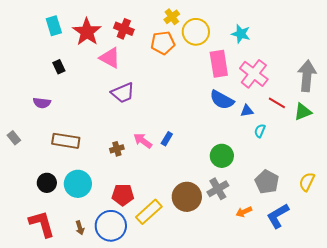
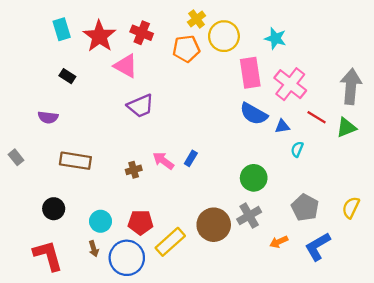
black rectangle: (59, 67) -> (67, 76), turned -32
cyan circle: (78, 184) -> (101, 221), moved, size x0.7
brown arrow: (80, 228) -> (94, 249), moved

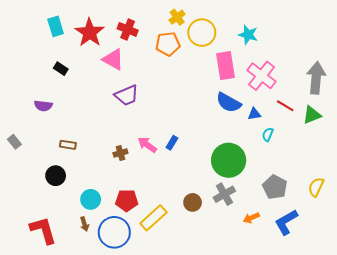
brown rectangle: (75, 161) -> (68, 145), size x0.6
green circle: (254, 178) -> (229, 160), size x1.4
black circle: (54, 209) -> (56, 176), moved
brown circle: (214, 225) -> (193, 202), size x0.6

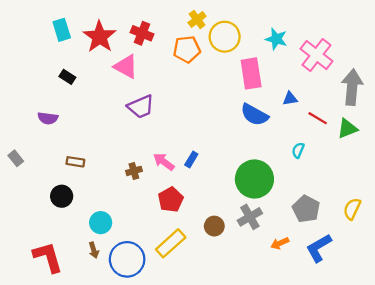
pink cross: (262, 76) -> (316, 55), moved
blue triangle: (254, 114) -> (290, 99), moved
red pentagon: (127, 200) -> (171, 200), moved, turned -30

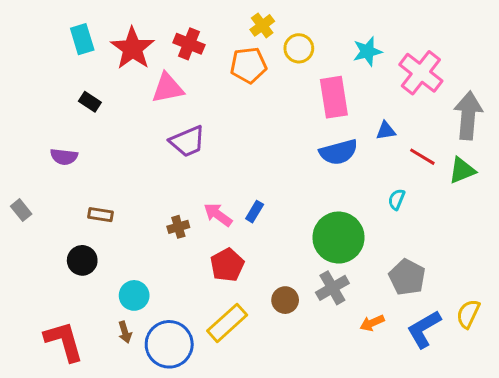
yellow circle: (225, 37) -> (299, 48), size x0.7
cyan star: (276, 39) -> (367, 51), turned -30
pink triangle: (126, 67) -> (168, 88), turned -40
blue semicircle: (254, 115) -> (338, 152), turned -44
yellow semicircle: (352, 209) -> (468, 314), moved

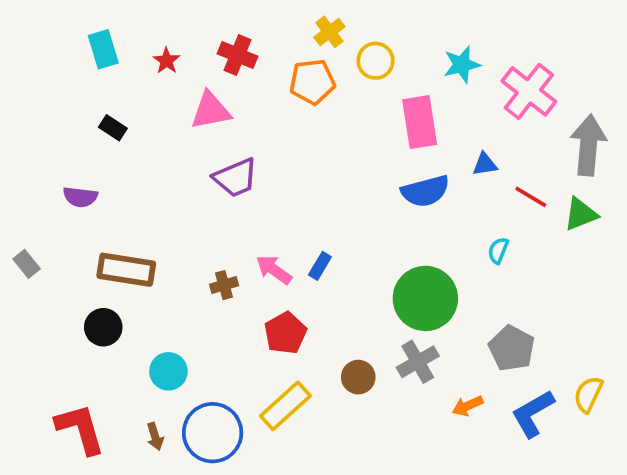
red star: (133, 48) -> (167, 61), size x0.5
brown rectangle: (101, 215) -> (126, 270), size x1.8
brown arrow: (125, 332) -> (155, 437), moved

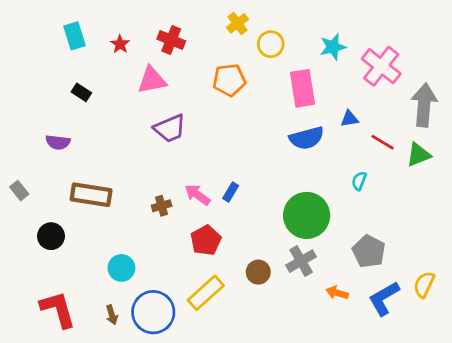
orange pentagon: (312, 82) -> (229, 80), moved
black circle: (103, 327) -> (51, 236), moved
orange arrow: (468, 406) -> (337, 293), turned 40

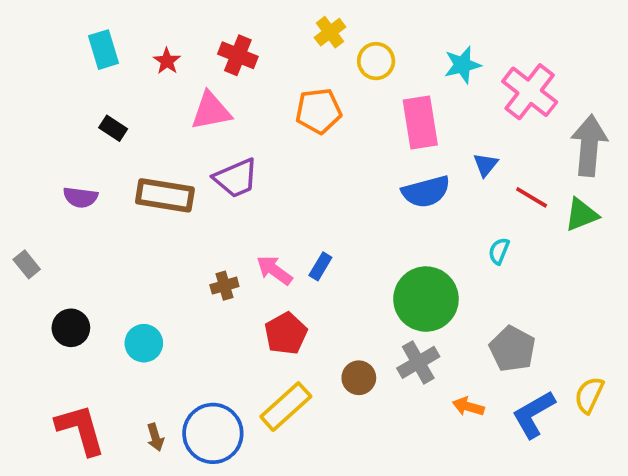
blue triangle: (349, 119) -> (485, 165), turned -42
brown rectangle: (91, 195) -> (165, 195), moved
cyan circle: (121, 268) -> (144, 343), moved

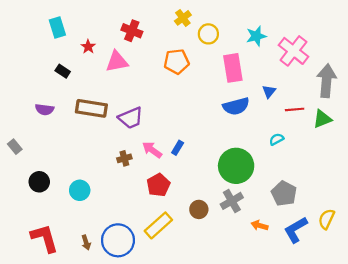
red star: (167, 61) -> (88, 47), moved
purple trapezoid: (236, 178) -> (131, 118), moved
red line: (532, 197) -> (295, 109), turned -36
cyan semicircle: (499, 251) -> (276, 139), turned 40

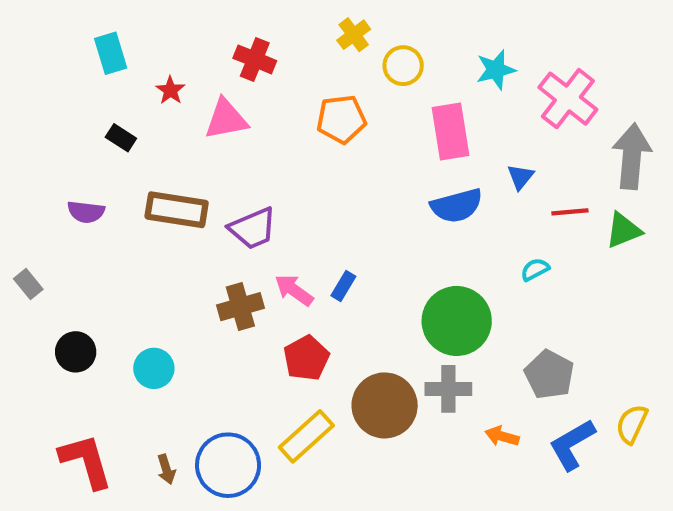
brown cross: (124, 158) -> (240, 307), size x1.5
gray cross: (232, 201) -> (448, 389), turned 30
brown circle: (199, 209) -> (385, 405), size x1.8

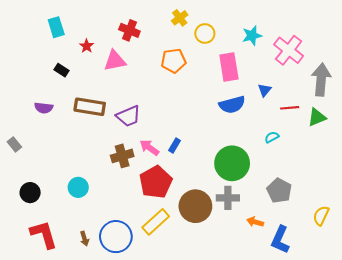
black circle: (76, 352) -> (30, 193), moved
red pentagon: (306, 358) -> (156, 182), size x1.4
blue L-shape: (572, 445) -> (280, 240), moved, turned -36

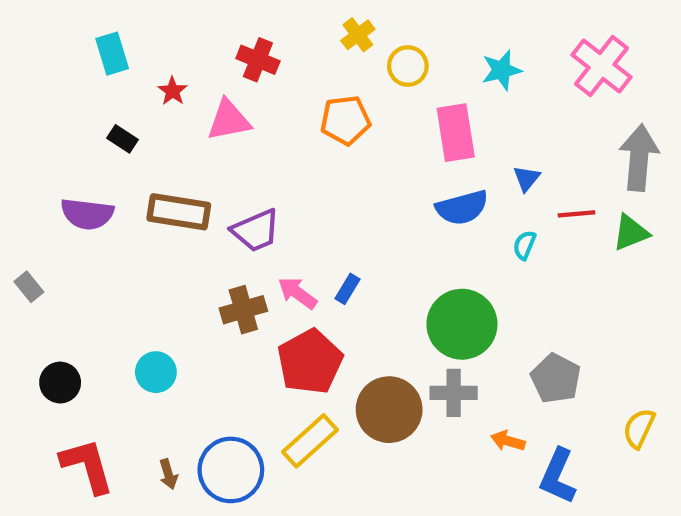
pink cross: (289, 50) -> (601, 66), moved
purple semicircle: (44, 108) -> (87, 214), size x1.4
cyan semicircle: (272, 137) -> (524, 245), moved, turned -40

